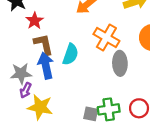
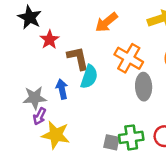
brown L-shape: (44, 44) -> (78, 58), moved
blue arrow: (46, 66) -> (62, 89), size x0.7

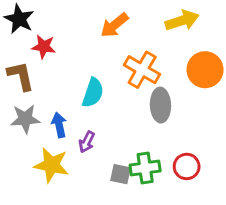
red star: (50, 40) -> (44, 47), turned -30
brown L-shape: (78, 58) -> (21, 76), moved
blue arrow: (62, 89) -> (59, 125), moved
purple arrow: (40, 116) -> (87, 142), moved

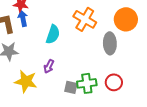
gray ellipse: (160, 105) -> (110, 43), moved
blue arrow: (59, 125) -> (23, 18), moved

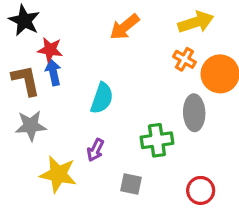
orange cross: (85, 19) -> (184, 59), moved, size x0.6
red circle: (114, 82) -> (201, 190), moved
green cross: (87, 83) -> (157, 140), moved

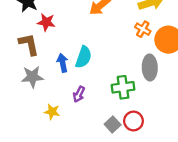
blue arrow: (53, 72) -> (63, 63), moved
yellow star: (58, 174) -> (52, 112), size x0.6
gray square: (131, 184) -> (113, 124), moved, turned 35
red circle: (201, 190) -> (133, 121), moved

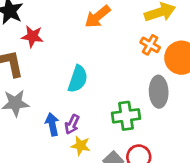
blue arrow: (63, 63) -> (52, 124), moved
yellow star: (52, 112) -> (81, 146), moved

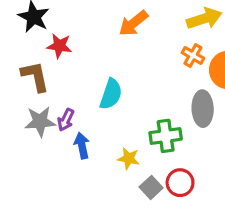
purple arrow: (72, 124) -> (66, 120), moved
yellow star: (81, 146) -> (129, 158), moved

